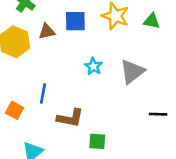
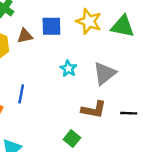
green triangle: (152, 21) -> (123, 26), size x1.5
brown L-shape: (70, 118) -> (94, 110), moved
green square: (97, 141) -> (72, 139), turned 35

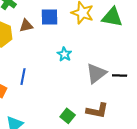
gray triangle: (105, 73) -> (96, 73), moved
brown L-shape: (94, 110) -> (97, 111), moved
black line: (129, 113) -> (120, 76), moved

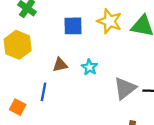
brown triangle: (26, 26) -> (60, 65), moved

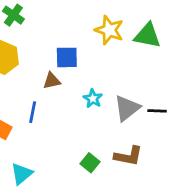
blue square: (73, 26) -> (67, 57), moved
cyan star: (89, 67) -> (93, 98), moved

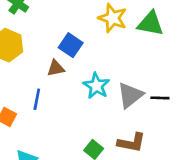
blue square: (67, 57) -> (71, 45), turned 35
cyan star: (93, 98) -> (96, 86), size x1.4

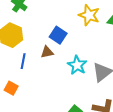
blue line: (37, 99) -> (23, 61), moved

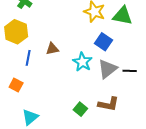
blue square: (58, 35) -> (103, 42), moved

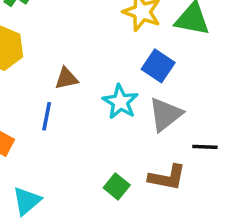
blue line: (28, 58) -> (47, 116), moved
black line: (130, 71) -> (205, 147), moved

